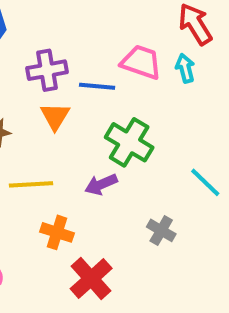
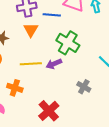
yellow line: (31, 184) -> (31, 64), moved
orange cross: (57, 232) -> (15, 88), moved

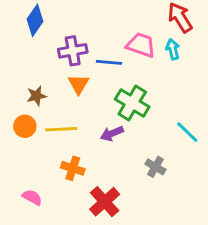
yellow line: (31, 64) -> (61, 129), moved
orange cross: (15, 88) -> (73, 168), moved

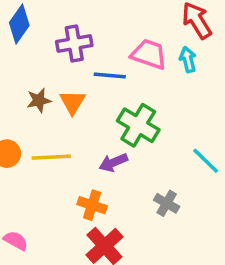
purple cross: (73, 51) -> (74, 44), moved
brown star: (36, 96) -> (39, 100), moved
orange cross: (73, 168) -> (92, 205), moved

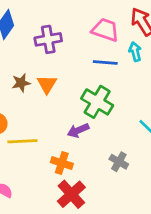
pink trapezoid: (149, 54) -> (105, 30), moved
blue line: (110, 75) -> (105, 62), moved
yellow line: (51, 157) -> (22, 141), moved

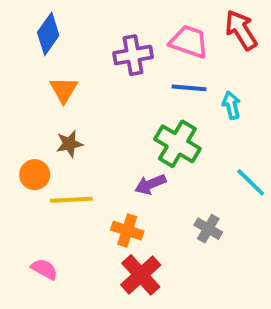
purple cross: (48, 39) -> (133, 55), moved
cyan arrow: (135, 52) -> (231, 105), moved
brown star: (21, 83) -> (69, 144), moved
orange triangle: (47, 84) -> (64, 90), moved

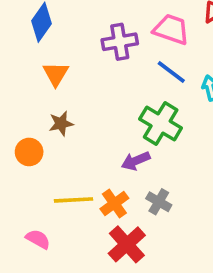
blue line: (189, 88) -> (171, 72), turned 32
yellow line: (71, 200) -> (74, 200), moved
gray cross: (208, 229) -> (159, 202), moved
orange cross: (127, 231) -> (114, 204), turned 36

